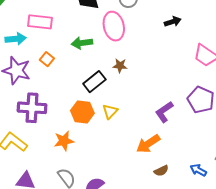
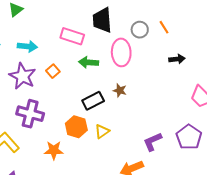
pink rectangle: (40, 22) -> (72, 36), moved

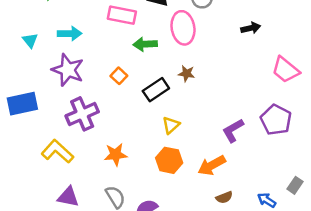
orange square: (53, 71) -> (119, 76), moved
purple cross: (30, 114) -> (82, 114), turned -32
orange hexagon: (76, 127) -> (169, 160), moved

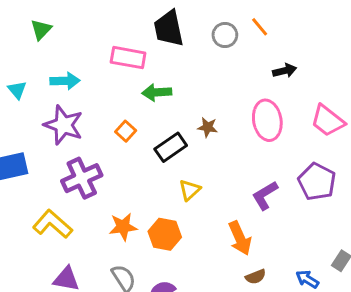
pink ellipse: (183, 28) -> (267, 120), moved
orange hexagon: (169, 160) -> (165, 234), moved
orange arrow: (212, 165) -> (240, 238), turned -84

